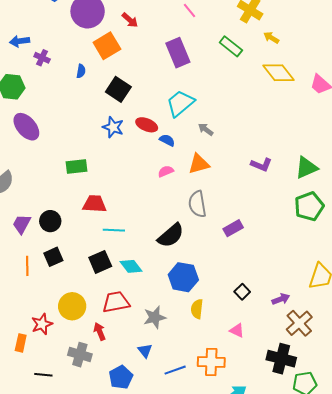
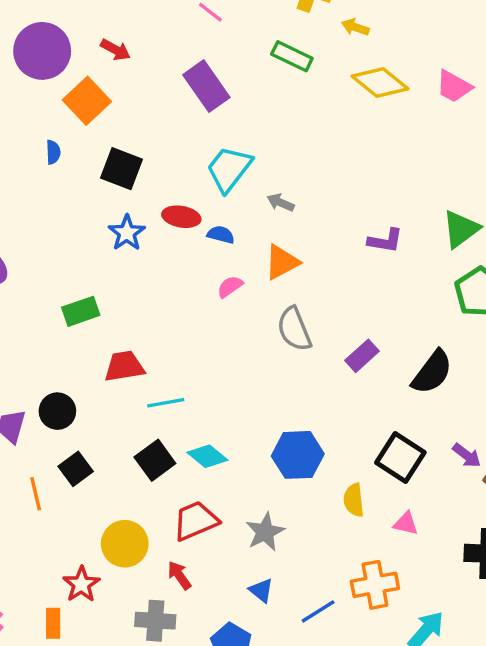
blue star: (113, 127) -> (127, 233), turned 30
black semicircle: (171, 235) -> (432, 372), moved
black square: (242, 292) -> (400, 457), size x1.8
purple arrow: (281, 299) -> (467, 455), turned 72
yellow semicircle: (197, 309) -> (354, 500), moved

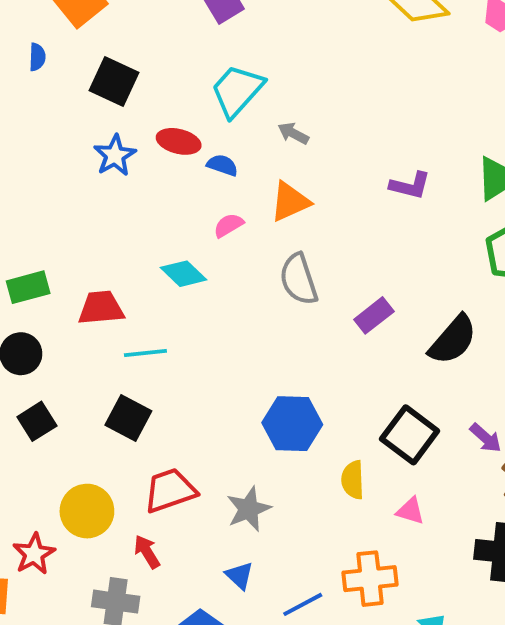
green rectangle: (81, 311) -> (28, 287), moved
cyan diamond: (207, 456) -> (183, 274), moved
black square: (155, 460) -> (128, 418), turned -30

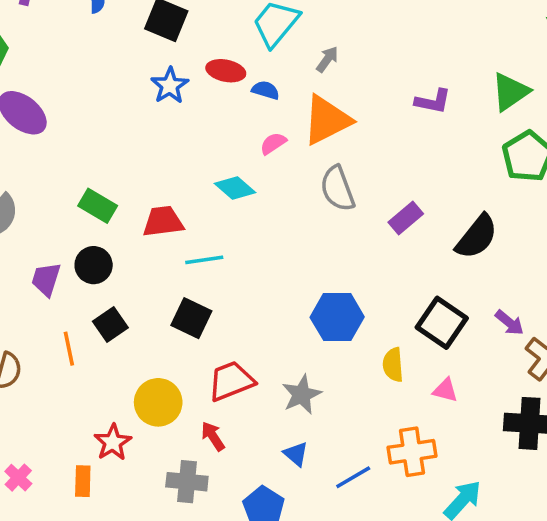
gray arrow: (293, 133) -> (327, 59), turned 100
orange triangle: (290, 202) -> (327, 120), size x1.4
green rectangle: (28, 287) -> (98, 206), turned 48

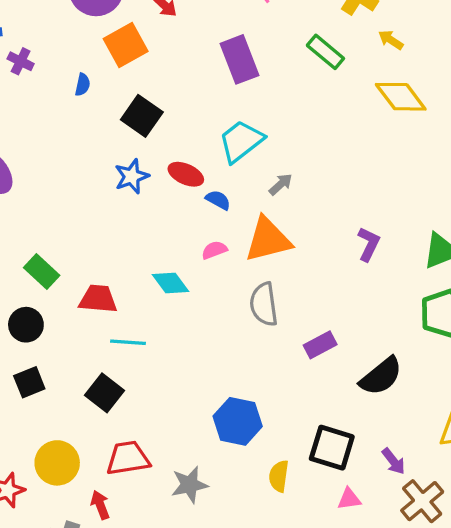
purple L-shape: (433, 101) -> (369, 244), turned -88
black square: (442, 323) -> (332, 448), turned -30
pink triangle: (445, 390) -> (349, 499), moved, turned -35

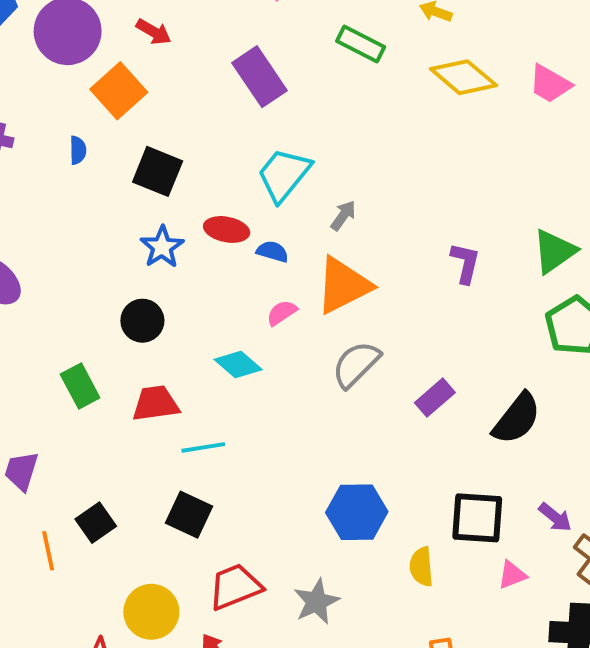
green rectangle: (42, 271) -> (80, 386), turned 32
gray semicircle: (264, 304) -> (356, 364), turned 66
black circle: (26, 325) -> (142, 321), moved

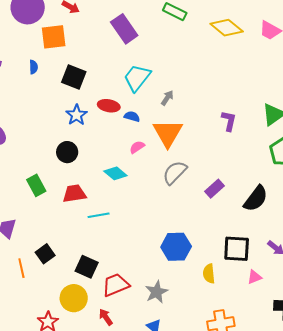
orange square: (119, 91) -> (54, 37), turned 36
orange triangle: (343, 285) -> (168, 133), turned -32
black square: (189, 515) -> (87, 267), moved

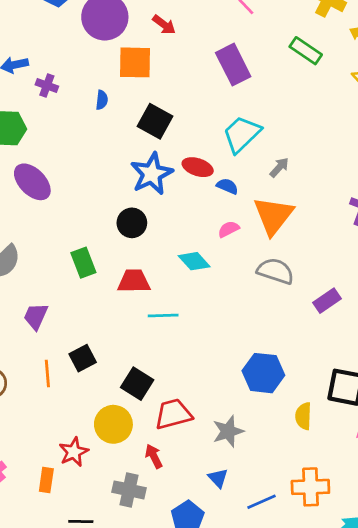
blue star: (77, 115) -> (152, 174), size x1.4
gray semicircle: (175, 173) -> (275, 271), turned 56

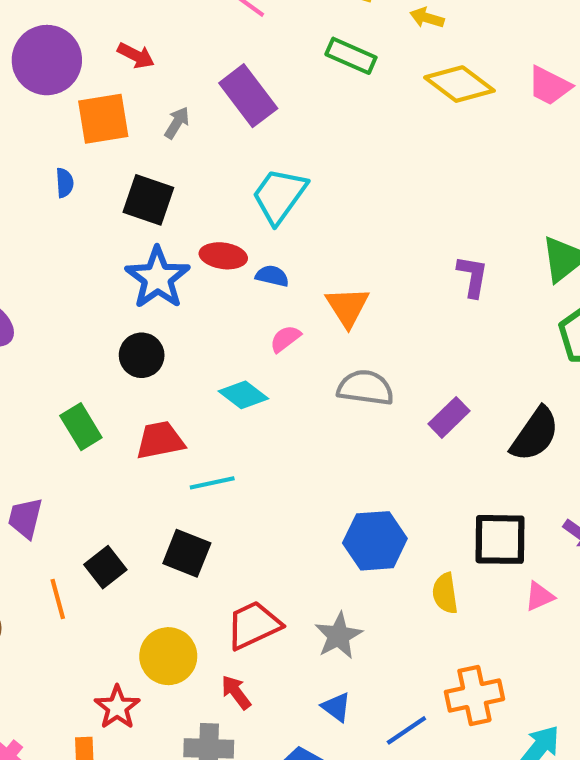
gray arrow: (279, 167) -> (177, 123), moved
orange triangle: (273, 216) -> (347, 307), size x0.7
black square: (137, 384) -> (187, 553), moved

